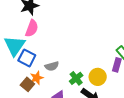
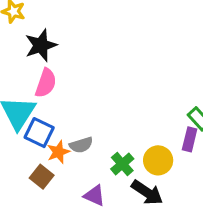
orange star: (37, 78) -> (58, 152), moved

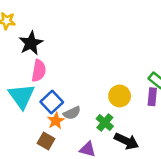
blue square: (39, 133) -> (52, 102), moved, turned 30
yellow circle: (158, 160) -> (120, 96), moved

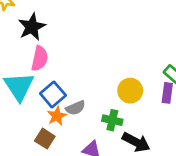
green cross: (105, 123) -> (112, 120), turned -30

